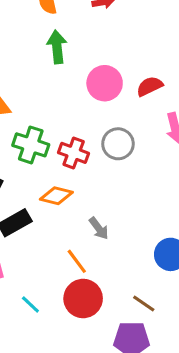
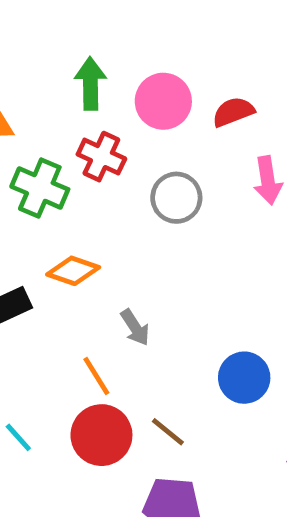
green arrow: (57, 47) -> (90, 84), moved
red cross: (74, 153) -> (101, 157), moved
brown line: (144, 303) -> (168, 432), moved

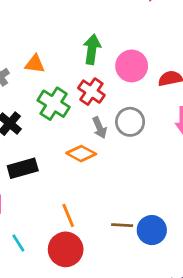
orange diamond: (73, 271) -> (81, 154), moved
gray arrow: (135, 327) -> (100, 128), moved
brown line: (168, 432) -> (122, 225), moved, turned -45

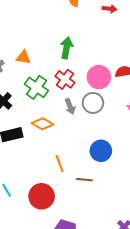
pink circle: (132, 66) -> (99, 77), moved
orange diamond: (81, 154) -> (43, 124), moved
orange line: (68, 215) -> (60, 164), moved
blue circle: (152, 230) -> (101, 151), moved

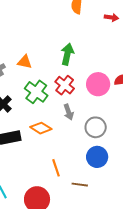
gray circle: (93, 103) -> (96, 127), moved

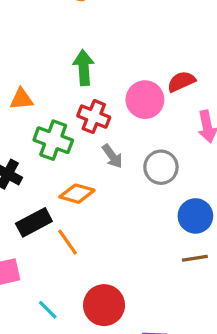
blue circle: (97, 157) -> (195, 216), moved
orange line: (56, 168) -> (68, 242), moved
brown line: (80, 185) -> (195, 258), moved

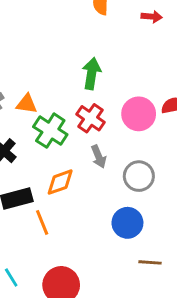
orange triangle: (21, 99) -> (27, 104), moved
orange diamond: (77, 194) -> (60, 182), turned -48
blue circle: (195, 216) -> (127, 223), moved

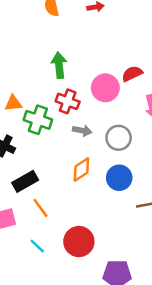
gray arrow: (99, 157) -> (82, 131), turned -42
orange diamond: (60, 182) -> (81, 170), moved
orange line: (42, 222) -> (40, 208), moved

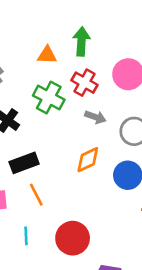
orange triangle: (13, 103) -> (47, 55), moved
cyan line: (37, 246) -> (26, 236), turned 35

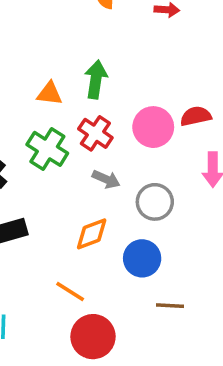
orange line: (36, 195) -> (70, 291), moved, turned -35
red circle: (73, 238) -> (93, 337), moved

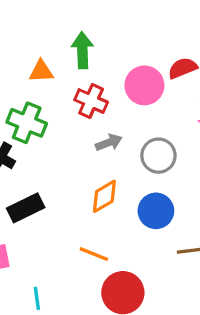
green cross: (47, 149) -> (27, 123), moved
gray arrow: (106, 179) -> (109, 142), turned -35

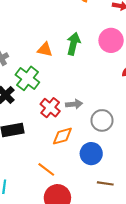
pink circle: (144, 85) -> (111, 40), moved
red cross: (91, 101) -> (50, 108), moved

